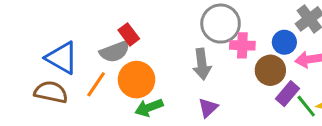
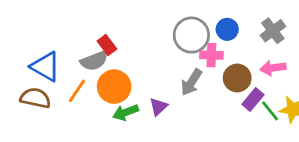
blue circle: (284, 42) -> (227, 29), moved
gray arrow: (202, 64) -> (191, 82), moved, turned 40
purple triangle: (208, 108) -> (158, 107), moved

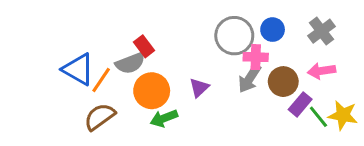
gray arrow: (191, 82) -> (250, 78), moved
orange line: (77, 91) -> (101, 80), moved
brown semicircle: (35, 98) -> (100, 117), moved, turned -48
purple triangle: (158, 107) -> (199, 88), moved

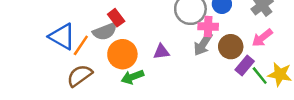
pink arrow: (321, 71) -> (262, 38), turned -30
purple triangle: (199, 88) -> (161, 52), turned 36

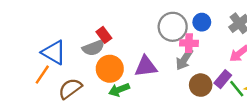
orange line: (81, 45) -> (42, 75), moved
brown circle: (231, 47) -> (201, 85), moved
purple triangle: (161, 52) -> (146, 66), size x1.5

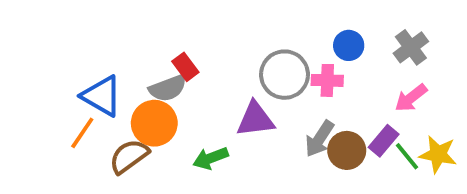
gray circle: (173, 27) -> (285, 75), moved
gray arrow: (184, 59) -> (320, 139), moved
orange circle: (110, 69) -> (154, 123), moved

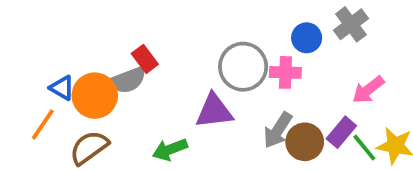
gray cross: (411, 47) -> (351, 24), moved
blue triangle: (102, 96) -> (62, 88), size x0.6
orange circle: (154, 123) -> (95, 96), moved

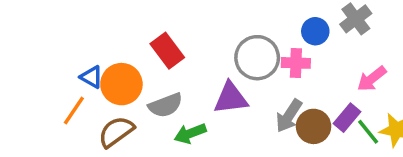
red rectangle: (145, 59) -> (167, 51), size x1.4
gray semicircle: (128, 80) -> (165, 105), moved

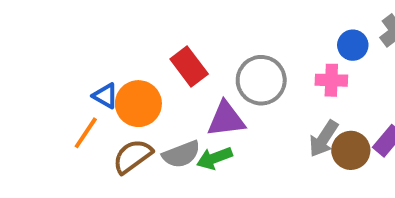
gray circle: (257, 58) -> (261, 80), moved
purple triangle: (231, 98) -> (226, 119), moved
gray semicircle: (165, 105) -> (181, 154), moved

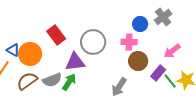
gray arrow: (324, 139) -> (119, 87), moved
brown circle: (351, 150) -> (138, 61), moved
green arrow: (214, 158) -> (69, 82), turned 144

